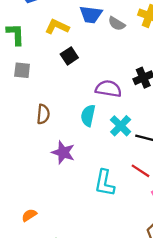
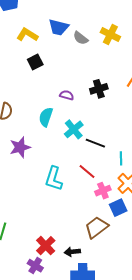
purple semicircle: (108, 89) -> (67, 95), size x0.6
purple star: (63, 152) -> (20, 147), turned 30

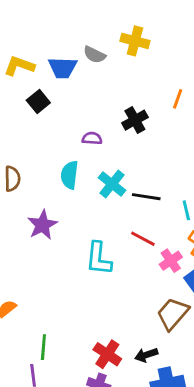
blue trapezoid: (59, 27) -> (63, 68), moved

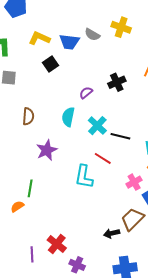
purple semicircle: (92, 138) -> (86, 93), turned -48
red line: (143, 239) -> (103, 158), moved
green line: (43, 347) -> (30, 188), moved
red cross: (107, 354) -> (57, 244), moved
black arrow: (146, 355) -> (112, 233), moved

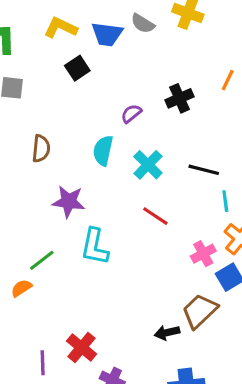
black line: (120, 136) -> (204, 170), moved
purple star: (47, 150) -> (69, 202), turned 30
cyan L-shape: (84, 177) -> (95, 247), moved
green line: (30, 188) -> (42, 260), turned 42

